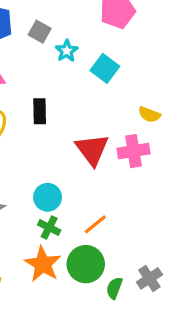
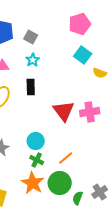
cyan star: (67, 51) -> (33, 60), moved
cyan square: (105, 68) -> (83, 55), moved
yellow semicircle: (149, 114) -> (100, 73), moved

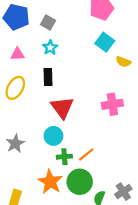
red triangle: (64, 111) -> (62, 108), moved
green cross: (37, 160) -> (64, 157), moved, turned -32

